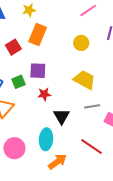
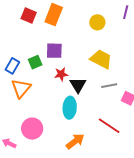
red square: (13, 47) -> (29, 15), moved, turned -35
black triangle: (62, 116) -> (78, 85), moved
cyan ellipse: (46, 139) -> (70, 108), moved

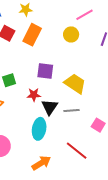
yellow circle: (97, 22) -> (71, 34), moved
purple square: (54, 51) -> (45, 71), moved
gray line: (109, 86) -> (71, 111), moved

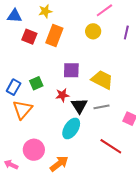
cyan ellipse: (39, 129) -> (71, 128), turned 30
orange arrow: (41, 163) -> (59, 164), moved

